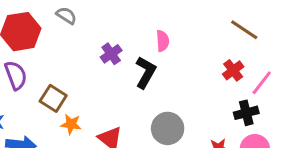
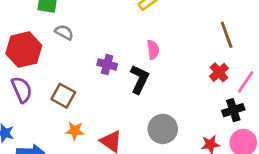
brown line: (244, 30) -> (227, 35), turned 40
purple cross: (111, 54) -> (107, 64), turned -36
brown square: (53, 98) -> (63, 96), moved

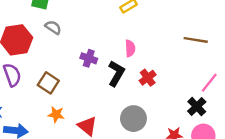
brown line: (227, 35) -> (196, 40), turned -65
red cross: (219, 72) -> (148, 78), moved
black cross: (233, 110) -> (197, 107), turned -30

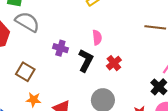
gray semicircle: (53, 27) -> (27, 22), size x1.6

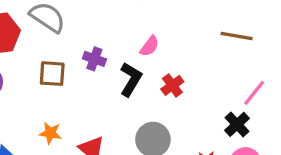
pink semicircle: (97, 37) -> (149, 46), turned 40
brown square: (25, 72) -> (52, 74), moved, turned -30

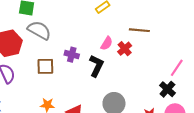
brown line: (237, 36) -> (139, 30), moved
red cross: (172, 85) -> (125, 49), moved

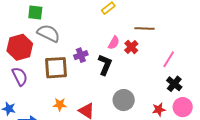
purple cross: (72, 55) -> (81, 55), turned -32
brown square: (45, 66) -> (56, 68), size x1.4
pink line: (177, 68) -> (169, 59), moved

